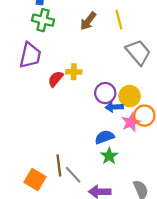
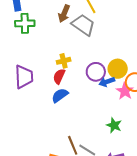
gray trapezoid: (138, 52) -> (83, 25), moved
purple trapezoid: (30, 55) -> (24, 77), moved
red semicircle: (56, 79) -> (59, 76), moved
blue semicircle: (104, 137) -> (60, 95), moved

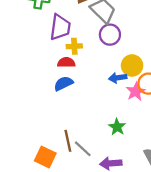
purple circle: (96, 72) -> (110, 35), moved
red semicircle: (59, 76) -> (66, 62), turned 56
purple trapezoid: (24, 77) -> (60, 27), moved

